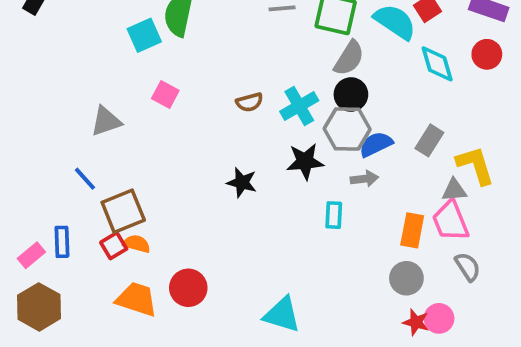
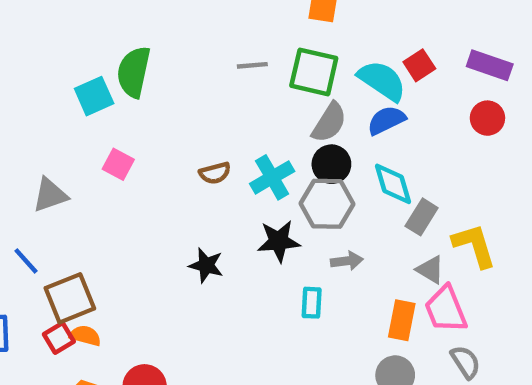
cyan diamond: (437, 64) -> (393, 184), moved
blue semicircle: (376, 144) -> (386, 120), moved
gray triangle: (454, 190) -> (430, 270), moved, turned 36

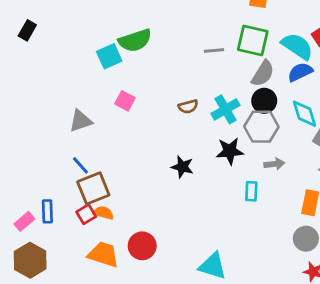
gray line: (252, 65) -> (214, 51), moved
green semicircle: (134, 72) -> (135, 40), turned -120
blue line: (26, 261) -> (80, 165), moved

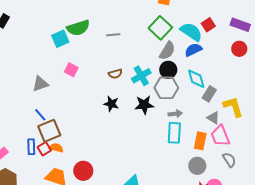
green square: (253, 40) -> (160, 28), turned 30
gray line: (214, 51) -> (113, 35), moved
black star: (182, 167) -> (111, 104), moved
cyan rectangle: (251, 191) -> (174, 133), moved, size x1.5
blue rectangle: (47, 211) -> (31, 147), moved

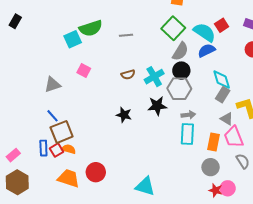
cyan diamond: (196, 79) -> (222, 80), moved
black star: (111, 104) -> (124, 115), moved

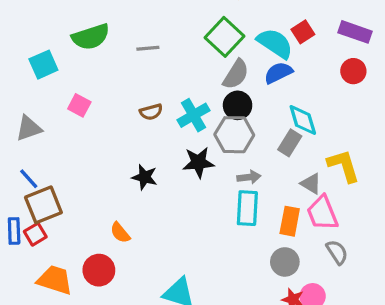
cyan square: (73, 39) -> (43, 65), moved
gray rectangle: (223, 95) -> (290, 143), moved
orange semicircle: (69, 149) -> (120, 233), moved, turned -144

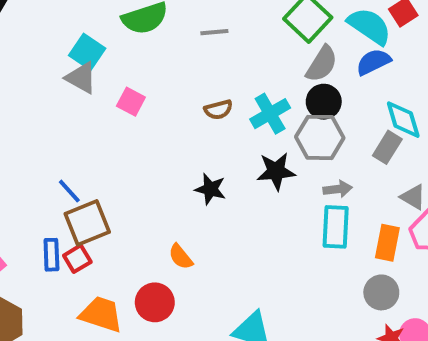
cyan square: (43, 65) -> (87, 52), turned -32
gray triangle: (29, 128) -> (81, 78), moved, turned 48

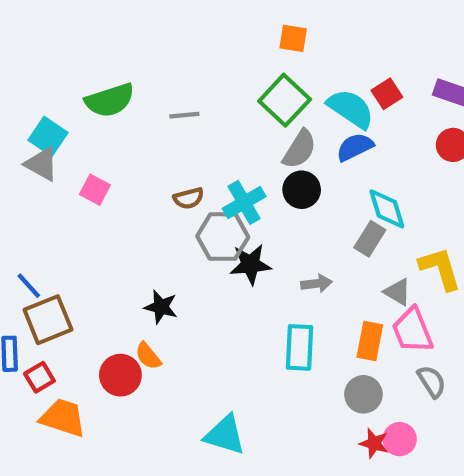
gray hexagon: (320, 137) -> (223, 237), moved
black star: (210, 189) -> (161, 307), moved
cyan rectangle: (336, 227) -> (299, 347), moved
red square: (77, 259) -> (39, 377), moved
red circle: (155, 302) -> (120, 375), moved

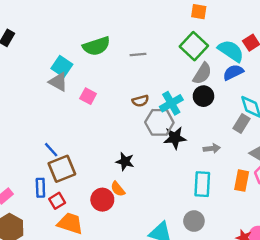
gray circle: (363, 394) -> (194, 221), moved

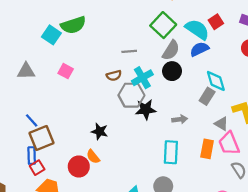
gray line: (138, 54) -> (129, 51), moved
cyan square: (62, 66) -> (51, 35), moved
gray triangle: (58, 82) -> (26, 71), moved, turned -30
blue rectangle: (40, 188) -> (32, 156), moved

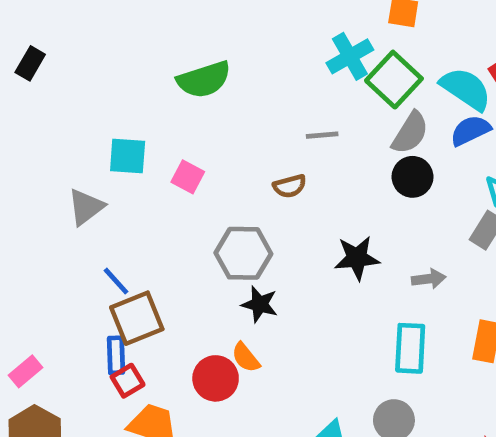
cyan square: (51, 35) -> (128, 156), moved, turned -30
gray triangle: (26, 71) -> (86, 207), moved, turned -36
cyan cross: (142, 78) -> (350, 56), moved
gray hexagon: (131, 95) -> (243, 253), moved

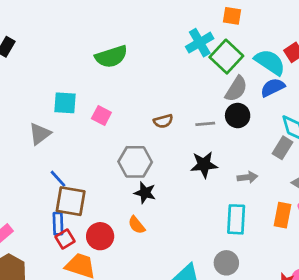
gray line: (322, 135) -> (205, 124), moved
brown square: (137, 318) -> (71, 201), turned 32
red circle: (216, 378) -> (100, 236), moved

